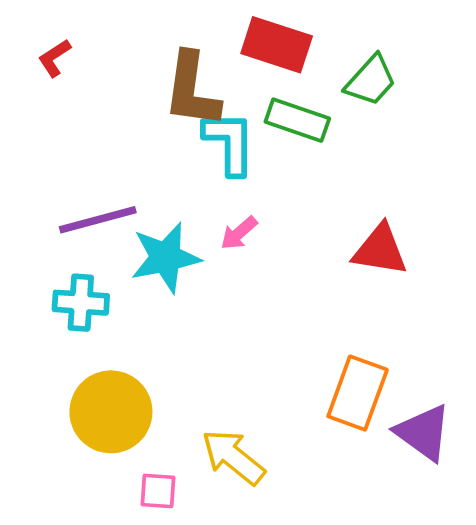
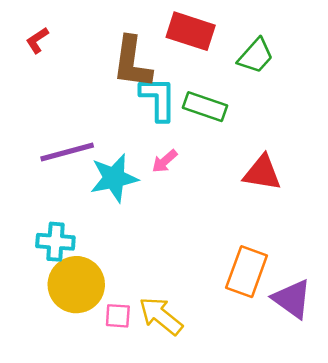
green rectangle: (297, 120) -> (205, 107), moved
cyan cross: (81, 303) -> (55, 242), moved
pink square: (158, 491) -> (118, 316), moved

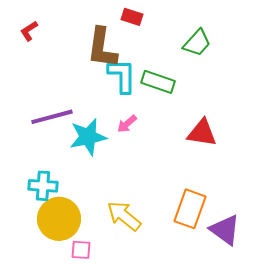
red rectangle: (191, 31) -> (132, 17), moved, size x0.6
pink square: (118, 316) -> (81, 250), moved
yellow arrow: (161, 316) -> (124, 216), moved

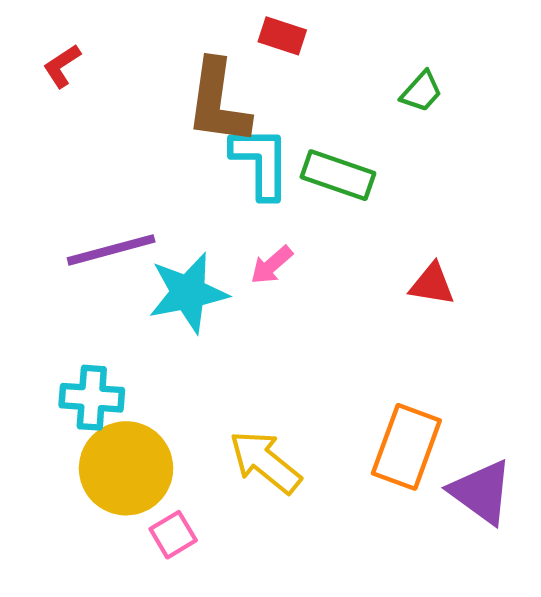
green trapezoid: (197, 43) -> (421, 92), size x0.7
red triangle: (202, 133) -> (432, 284), size x0.7
pink square: (81, 250) -> (173, 535), turned -35

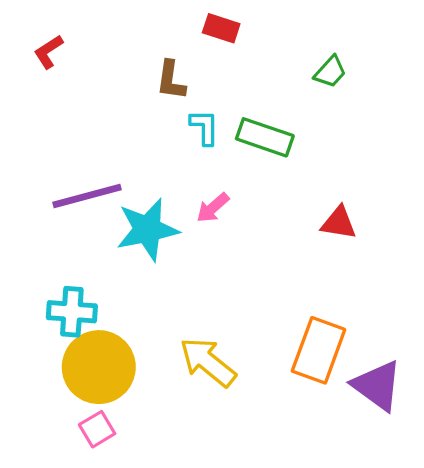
brown L-shape: (218, 102) -> (171, 80), size x0.6
cyan L-shape: (261, 162) -> (204, 127), size x0.6
pink square: (173, 535) -> (97, 429), moved

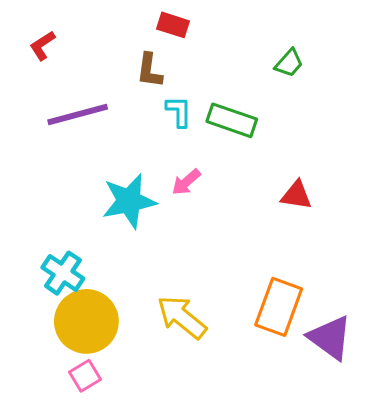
red rectangle: (221, 28) -> (173, 25), moved
purple line: (87, 196) -> (78, 114), moved
cyan cross: (72, 312) -> (63, 273), turned 30

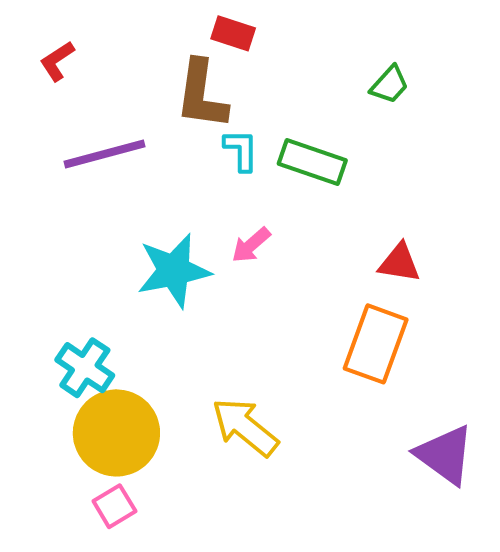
brown L-shape: (150, 70) -> (202, 95), size x1.5
orange rectangle: (279, 307) -> (376, 344), moved

